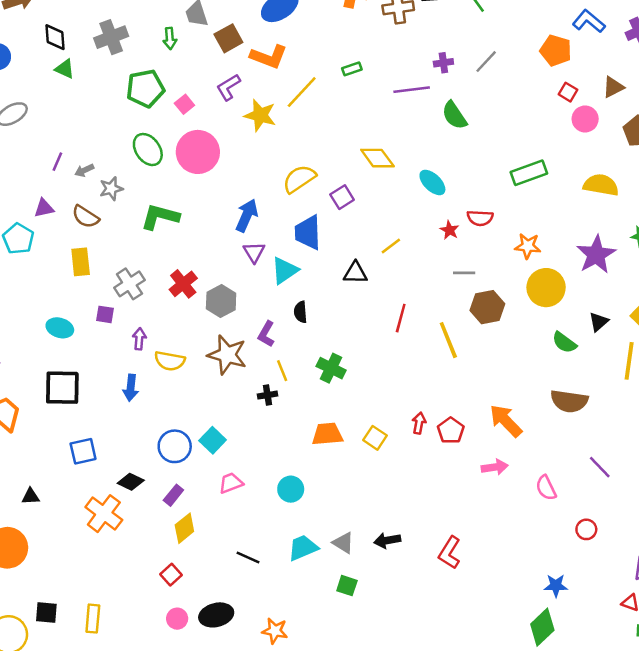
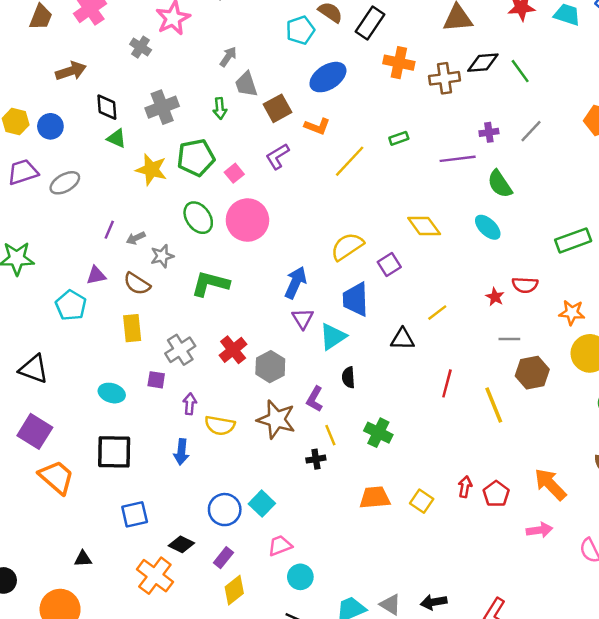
orange L-shape: (269, 57) -> (317, 126), size x0.7
yellow star: (260, 115) -> (151, 170), moved
cyan ellipse: (432, 182) -> (488, 227), moved
cyan circle: (291, 489) -> (300, 577), moved

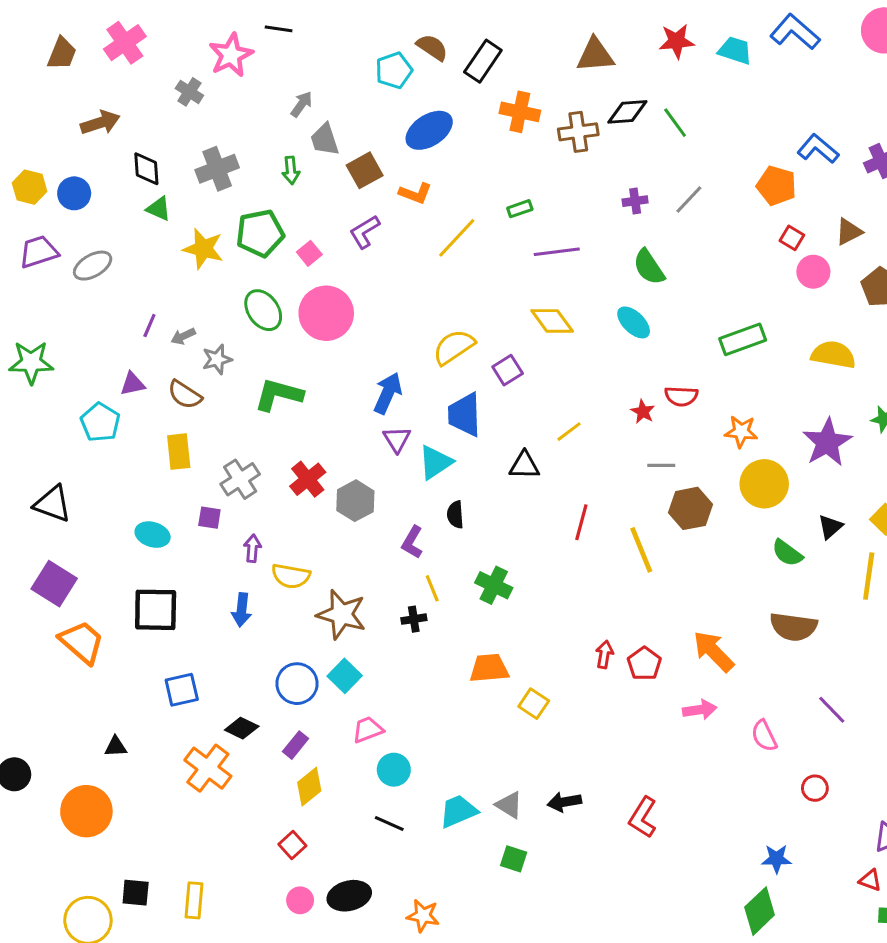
purple line: (458, 159) -> (557, 252), moved
brown star: (276, 419) -> (342, 614), moved
yellow square: (422, 501) -> (534, 704), moved

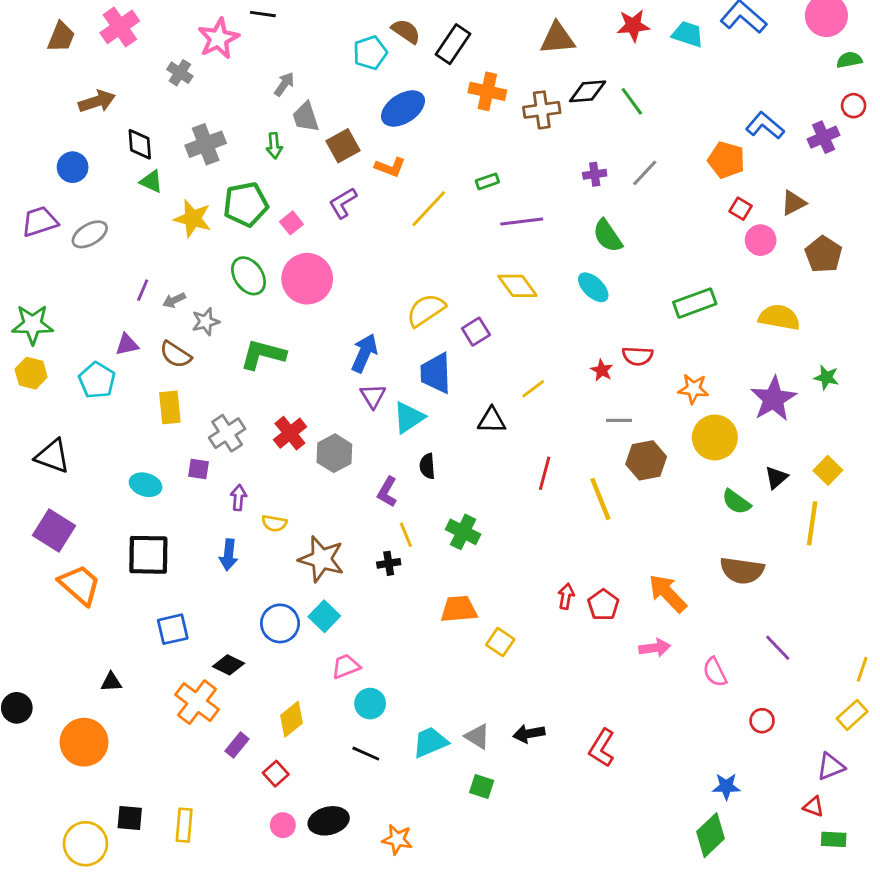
yellow hexagon: (30, 187) -> (31, 373), moved
yellow semicircle: (291, 576) -> (274, 523), size x0.7
purple rectangle: (295, 745) -> (237, 745), moved

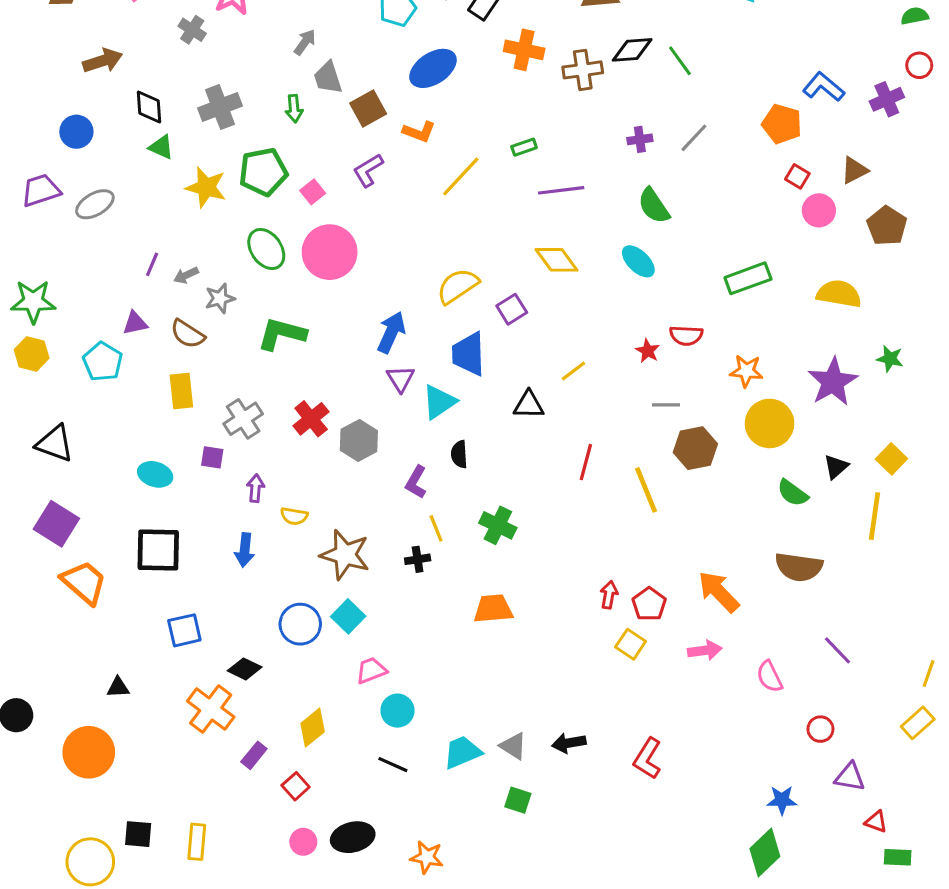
yellow square: (500, 642) -> (631, 644), moved
purple triangle: (831, 766) -> (850, 777), moved, turned 32

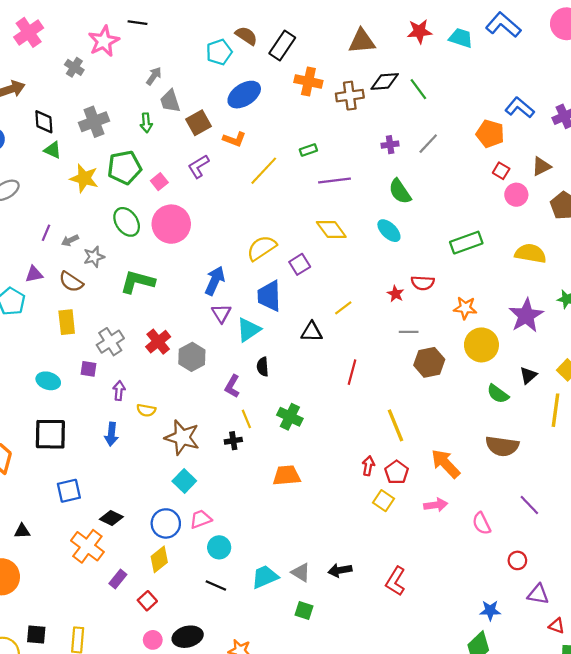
yellow line: (646, 490) -> (395, 425), moved
blue circle: (300, 624) -> (166, 523), moved

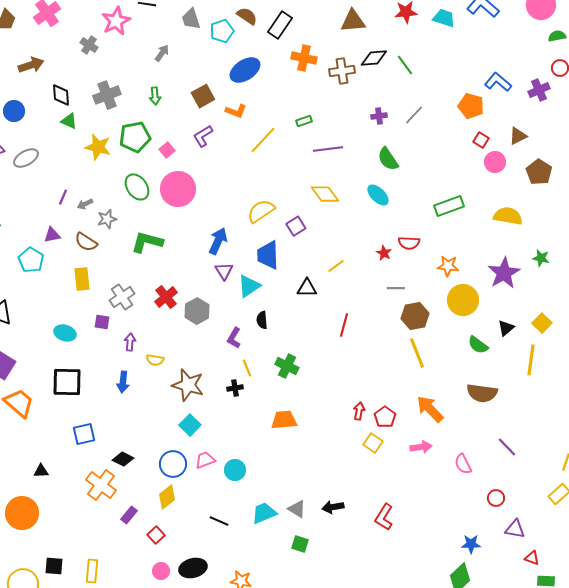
gray trapezoid: (170, 101) -> (191, 19), moved
yellow line: (395, 425) -> (417, 353), moved
cyan circle: (219, 547) -> (235, 470), moved

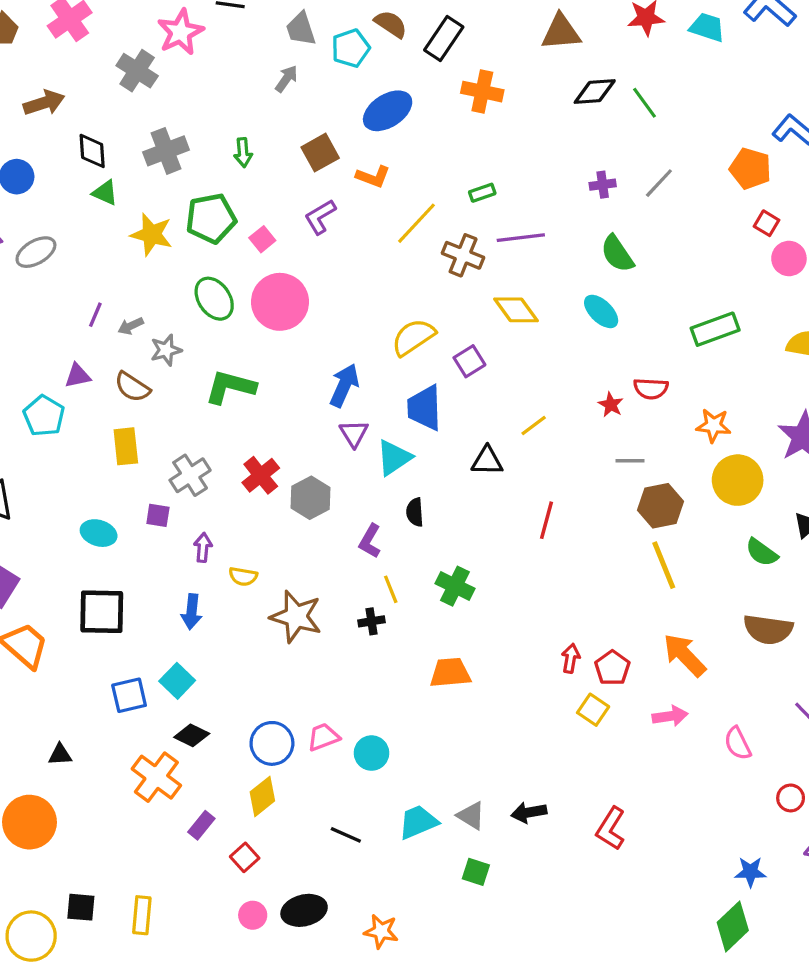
gray cross: (89, 45) -> (137, 71), size x1.4
gray arrow: (162, 53) -> (286, 79), moved
brown cross: (342, 71) -> (463, 255), moved, turned 30
cyan square: (190, 425) -> (177, 681), moved

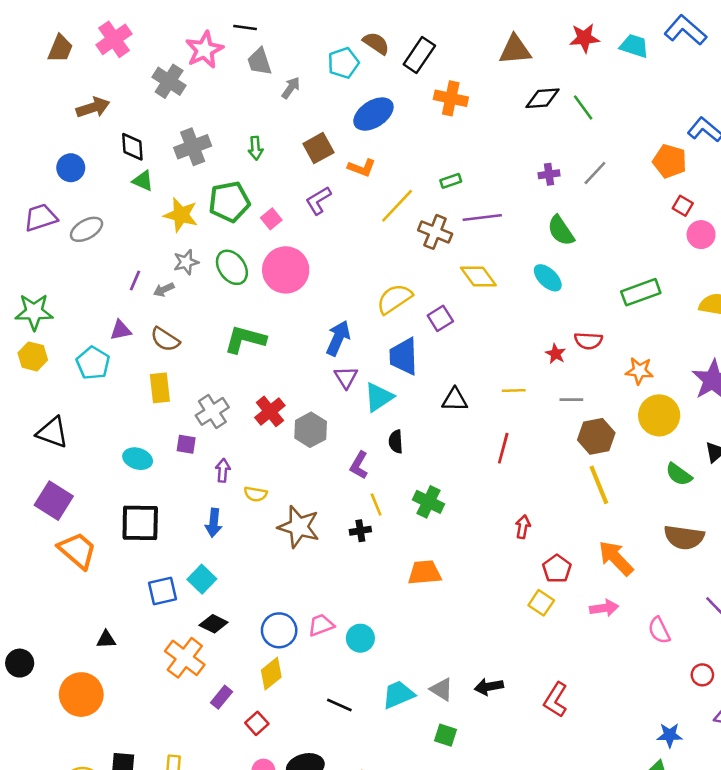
gray trapezoid: (301, 29) -> (259, 62), moved
gray star: (166, 350) -> (186, 262), moved
yellow line: (534, 425) -> (514, 391), moved, turned 35
red arrow: (571, 658) -> (523, 527), moved

